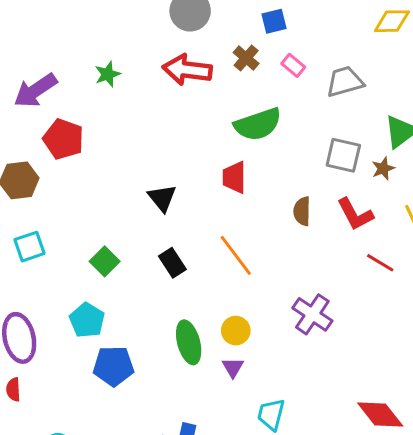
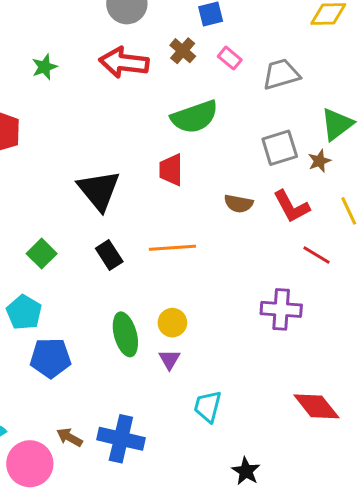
gray square: (343, 155) -> (280, 148), turned -30
black triangle: (162, 198) -> (99, 190), size x1.5
brown semicircle: (302, 211) -> (239, 204), turned -80
orange line: (236, 255) -> (172, 248), turned -57
purple cross: (312, 314) -> (281, 309), moved, turned -30

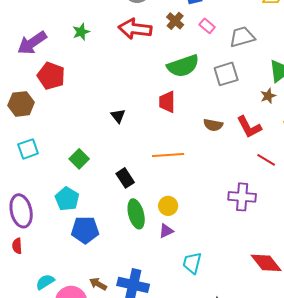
gray square: (280, 148) -> (226, 74), moved
black triangle: (99, 190) -> (118, 116), size x0.5
black rectangle: (109, 255) -> (125, 178), moved
purple triangle: (169, 359) -> (166, 231), turned 35

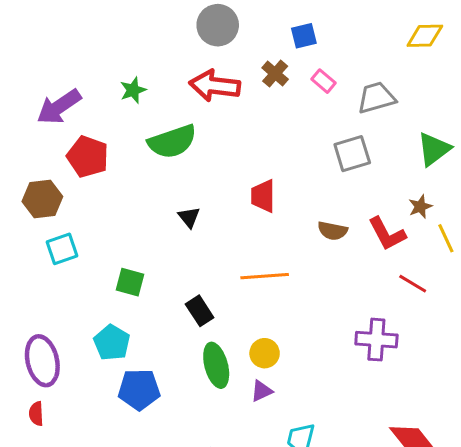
green semicircle: (183, 66) -> (172, 142), moved
brown star: (268, 96) -> (420, 207), moved
cyan square: (28, 149) -> (62, 249), moved
green square: (79, 159) -> (130, 282), turned -30

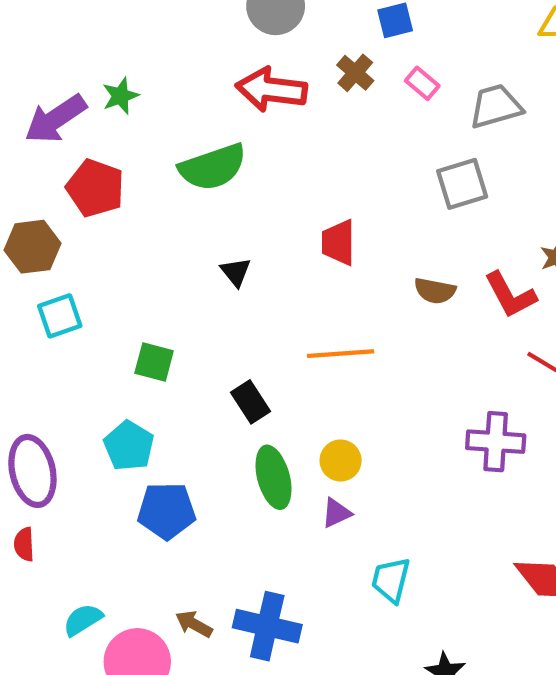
green star: (133, 90) -> (121, 96), moved

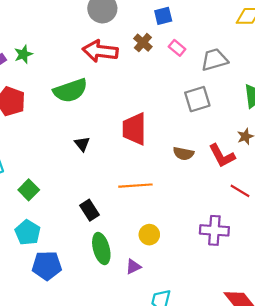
red trapezoid: (338, 243) -> (134, 129), size x1.4
green square: (154, 362) -> (29, 190), moved, turned 30
yellow circle: (341, 461) -> (149, 235), moved

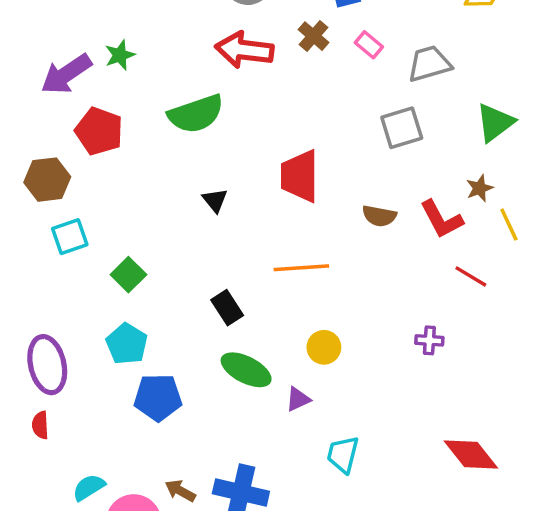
purple cross: (214, 230) -> (429, 340), size x0.6
green ellipse: (101, 248) -> (246, 370), turned -48

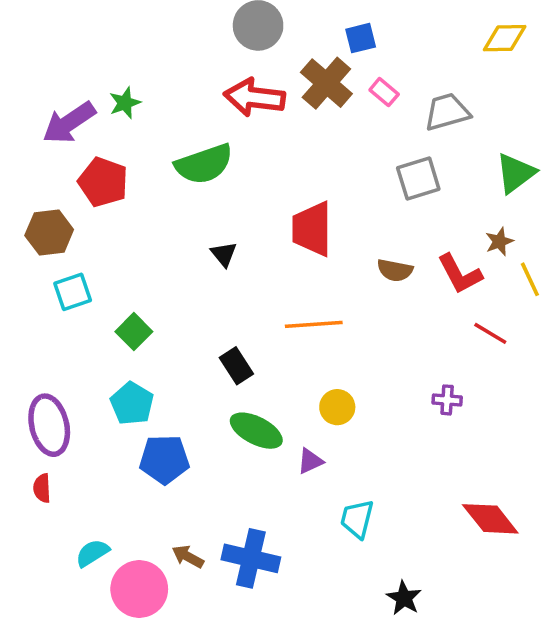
brown cross: (314, 36) -> (326, 83), size x1.6

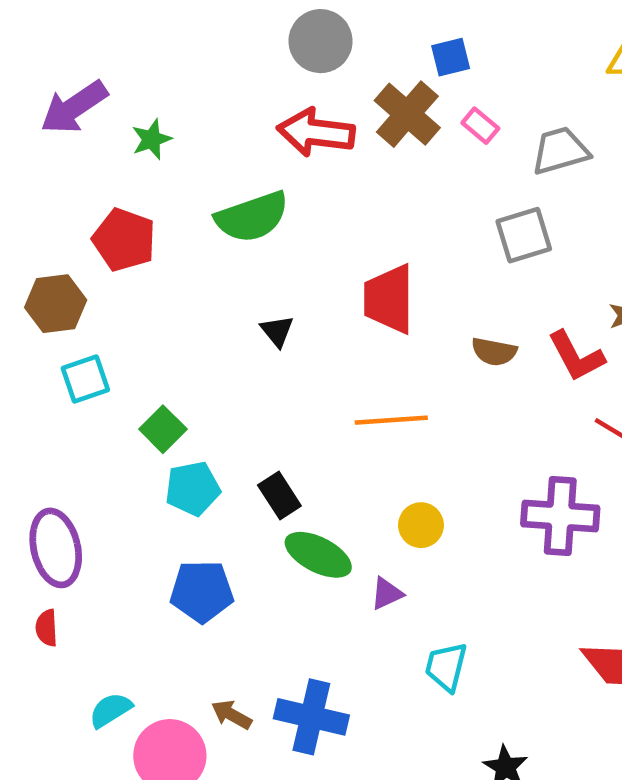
purple arrow: (69, 123) -> (74, 107), moved
black rectangle: (236, 366) -> (279, 495), moved
purple cross: (447, 400) -> (560, 516), size x2.0
cyan pentagon: (132, 404) -> (193, 489), moved, turned 30

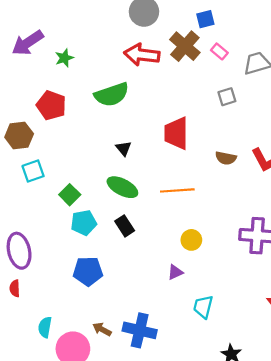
gray square: (524, 235) -> (227, 97), moved, size x0.7
green ellipse: (318, 555) -> (122, 187), moved
cyan semicircle: (110, 710) -> (45, 327), turned -48

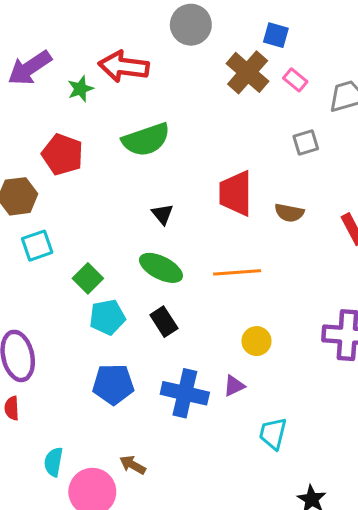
blue square: (205, 19) -> (276, 35), turned 30
red arrow: (142, 55) -> (124, 66), moved
brown semicircle: (226, 158) -> (289, 213), moved
blue cross: (140, 330) -> (185, 393), moved

